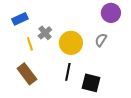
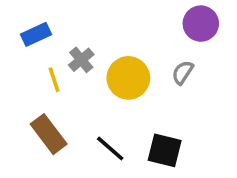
black line: (68, 72) -> (110, 149), moved, turned -60

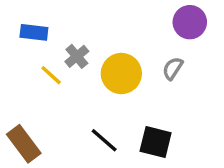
blue rectangle: (36, 34) -> (34, 32), turned 32
yellow line: (54, 80) -> (51, 75), turned -30
brown rectangle: (49, 134) -> (24, 144), moved

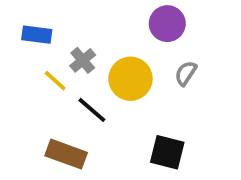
purple circle: (190, 22) -> (167, 24), moved
black line: (104, 140) -> (92, 110), moved
brown rectangle: (24, 144) -> (66, 154), moved, turned -33

